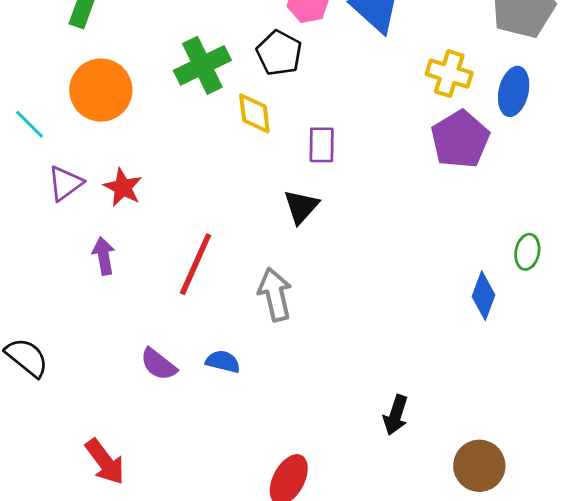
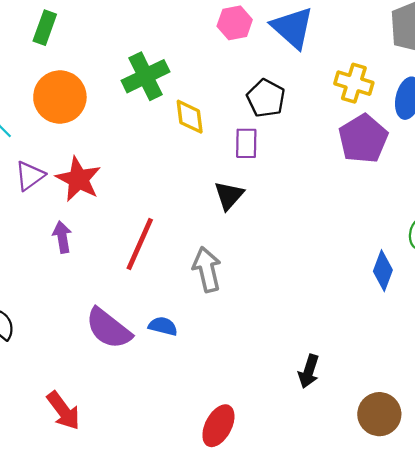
black pentagon: (279, 53) -> (266, 98), moved
red star: (123, 187) -> (78, 179), size x1.4
purple semicircle: (158, 364) -> (109, 328), size x1.5

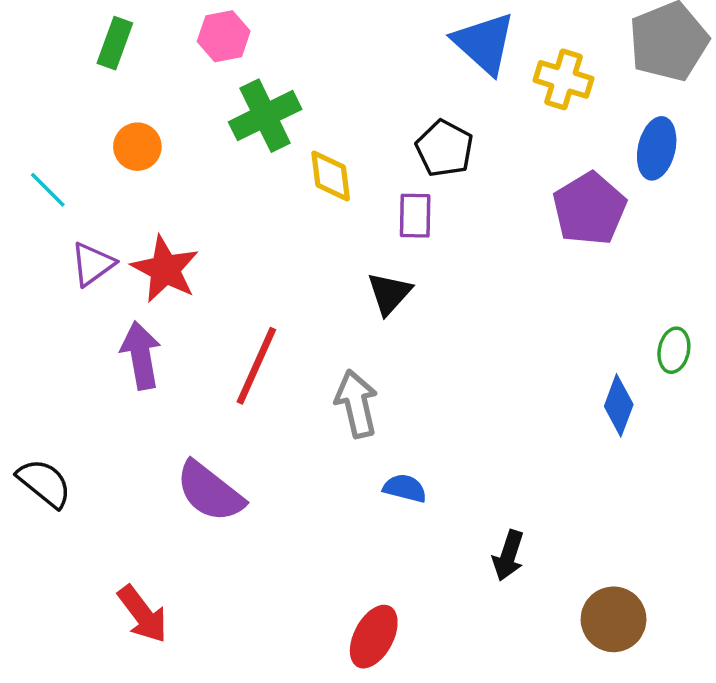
pink hexagon: (235, 23) -> (224, 36), moved
yellow cross: (354, 83) -> (563, 79), moved
orange circle: (60, 97) -> (137, 147), size x0.6
purple arrow: (62, 237) -> (141, 355), size x1.4
blue semicircle: (163, 326) -> (405, 488), moved

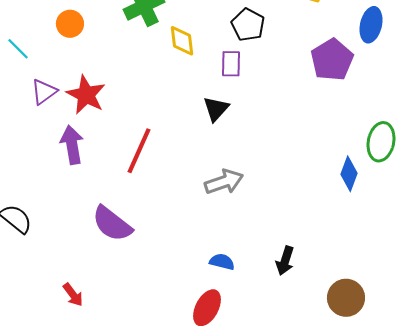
green ellipse: (674, 350) -> (381, 142), size x1.5
gray arrow: (356, 404) -> (224, 182), moved, turned 84
blue semicircle: (405, 488) -> (222, 262), moved
red arrow: (143, 614) -> (73, 295), size x0.7

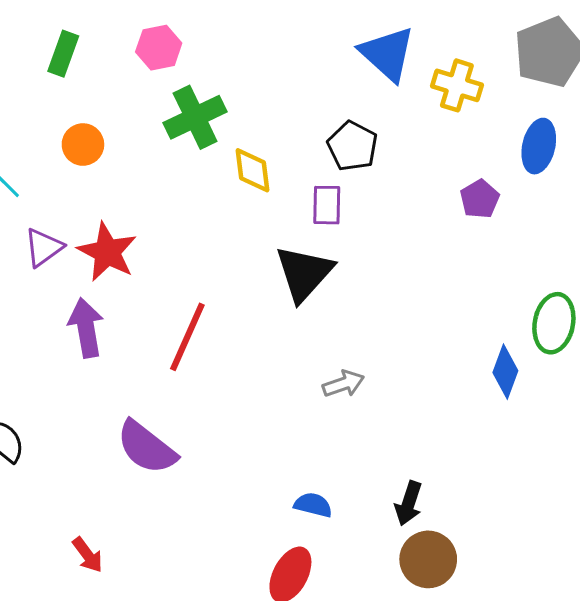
purple pentagon: (332, 60) -> (480, 199), size x0.6
black triangle: (216, 109) -> (304, 273), size x1.5
gray arrow: (224, 182) -> (343, 384), moved, size x0.7
brown circle: (346, 298) -> (428, 559), moved

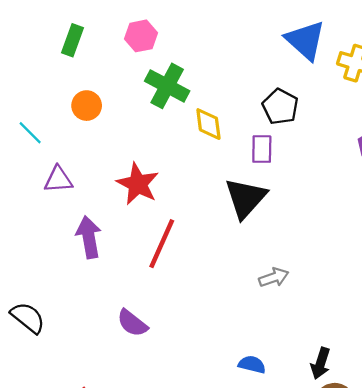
green cross: (195, 117) -> (167, 86), turned -36
purple triangle: (44, 247) -> (58, 180), turned 32
red star: (107, 252) -> (138, 184), moved
purple semicircle: (147, 447) -> (132, 323), size x0.7

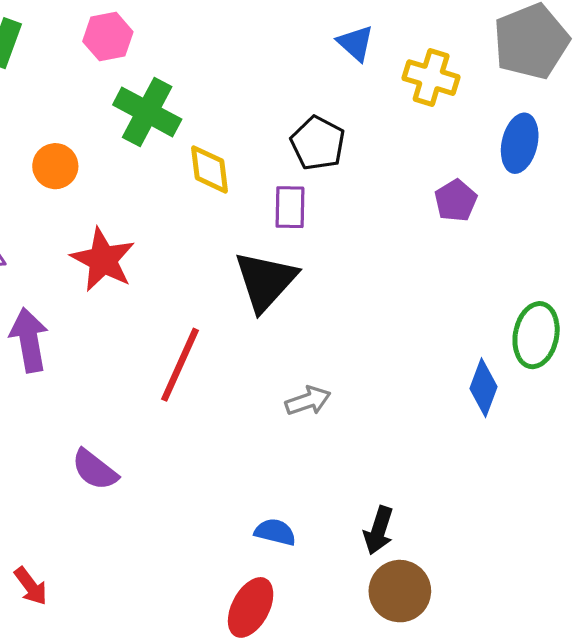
blue triangle: (305, 40) -> (356, 43), size x0.6
orange circle: (87, 106) -> (55, 166), moved
red line: (162, 244) -> (180, 365), moved

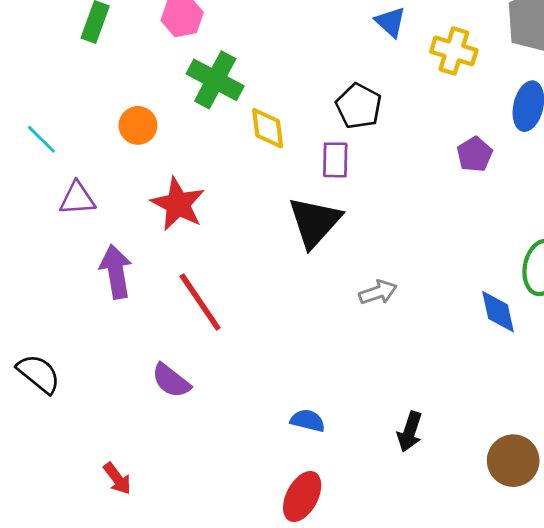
red line: (180, 365) -> (200, 302), moved, turned -58
blue diamond: (484, 388) -> (498, 312), turned -33
gray arrow: (308, 401) -> (378, 292), moved
blue semicircle: (275, 532) -> (308, 421), moved
brown circle: (400, 591) -> (513, 461), moved

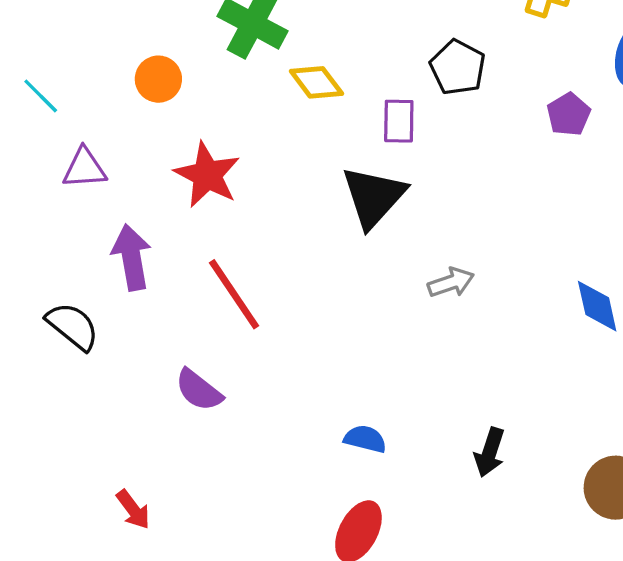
black pentagon: (359, 106) -> (458, 67), moved
yellow diamond: (268, 128) -> (316, 82), turned -30
black semicircle: (39, 374) -> (73, 326), moved

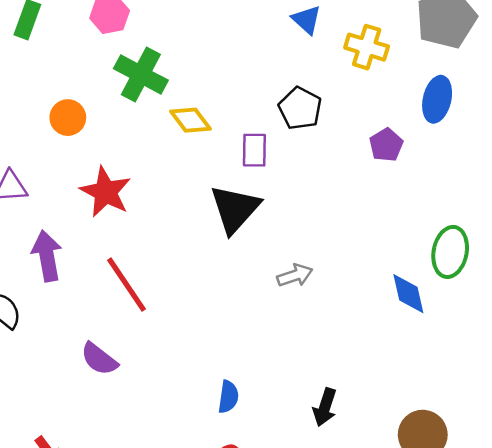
blue semicircle: (365, 439) -> (228, 397), turned 84

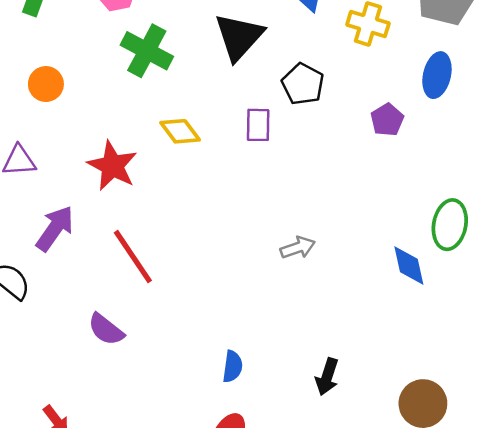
orange circle: (68, 118) -> (46, 84), moved
yellow diamond: (190, 120) -> (180, 131), moved
black triangle: (235, 209) -> (239, 37), moved
purple arrow: (47, 256) -> (55, 228), turned 45

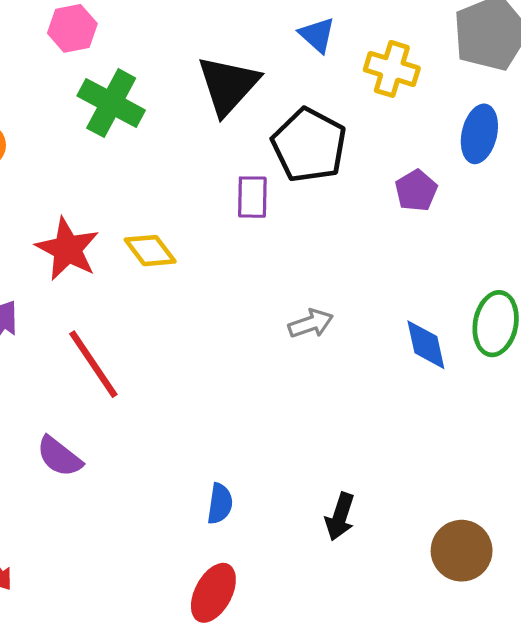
black pentagon: (303, 84) -> (309, 145), size x1.4
yellow diamond: (180, 131) -> (150, 251), moved
gray arrow: (298, 248) -> (311, 324), moved
blue diamond: (409, 266) -> (426, 345), moved

